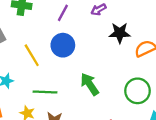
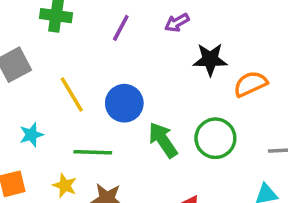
blue circle: (63, 45) -> (124, 103), moved
green circle: (137, 91) -> (215, 138), moved

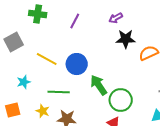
purple arrow: (177, 23) -> (116, 18), moved
yellow line: (72, 94) -> (47, 59), turned -30
green circle: (215, 138) -> (121, 100), moved

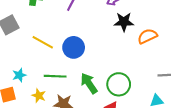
cyan star: (24, 82) -> (19, 75), moved
green arrow: (99, 85) -> (89, 83), moved

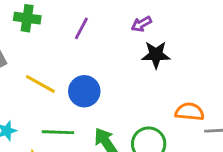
orange semicircle: (147, 36) -> (190, 112), moved, turned 30

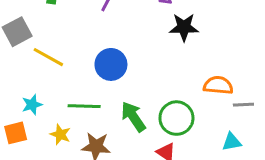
yellow line: (40, 84) -> (48, 57), moved

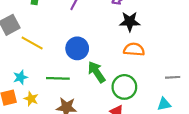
orange semicircle: (218, 85) -> (134, 49), moved
green arrow: (133, 117) -> (96, 72), moved
yellow star: (60, 134) -> (31, 99), moved

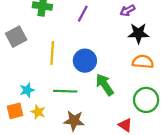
yellow line: (32, 43) -> (52, 53), moved, turned 65
green circle: (124, 87) -> (146, 100), moved

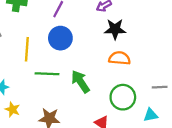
blue circle: (85, 61) -> (60, 38), moved
green line: (65, 91) -> (47, 74), moved

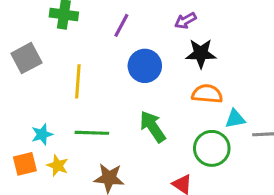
blue circle: (60, 38) -> (145, 66), moved
green line: (47, 74) -> (92, 133), moved
cyan triangle: (151, 115) -> (235, 119), moved

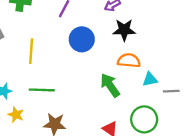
green arrow: (153, 127) -> (110, 85), moved
green circle: (212, 148) -> (144, 119), moved

